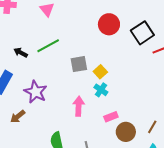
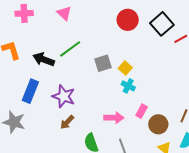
black arrow: (21, 53) -> (44, 59), size x1.5
pink arrow: (79, 106) -> (114, 118), moved, turned 96
brown arrow: (18, 117) -> (67, 122), moved
pink rectangle: (111, 117) -> (142, 111), turned -32

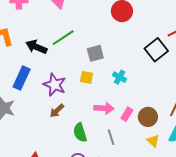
black square: (162, 24) -> (156, 50), moved
yellow square: (125, 68) -> (87, 77), moved, turned -32
pink rectangle: (142, 111) -> (127, 114), moved

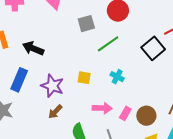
green line: (63, 38) -> (108, 44), moved
gray square: (95, 53) -> (86, 24), moved

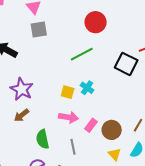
gray square: (86, 24) -> (39, 29), moved
black square: (153, 48) -> (126, 64), turned -30
yellow square: (84, 78) -> (68, 92), moved

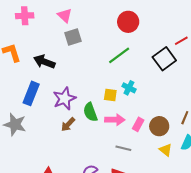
black square: (126, 64) -> (164, 59), turned 35
purple star: (22, 89) -> (64, 99), turned 30
green semicircle: (43, 139) -> (90, 112), moved
gray line: (73, 147) -> (123, 148), turned -56

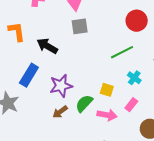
cyan cross: (129, 88) -> (134, 78), moved
green semicircle: (90, 112) -> (84, 103), turned 54
pink rectangle: (138, 124) -> (131, 105), moved

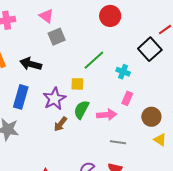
green line: (122, 52) -> (94, 60), moved
yellow square: (107, 90) -> (77, 84), moved

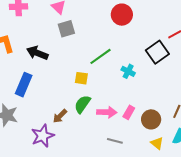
pink rectangle: (127, 98) -> (129, 112), moved
purple star: (54, 99) -> (43, 136), moved

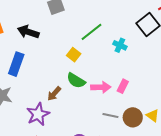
yellow square: (81, 78) -> (74, 55), turned 32
green semicircle: (82, 104) -> (76, 81), turned -90
brown circle: (151, 119) -> (133, 117), moved

